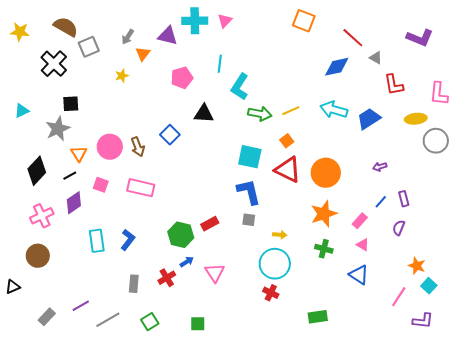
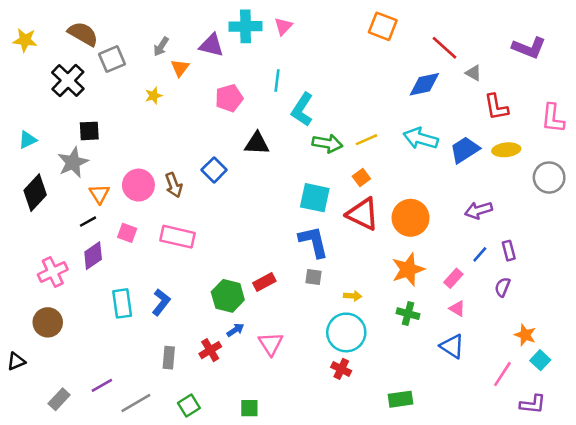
yellow ellipse: (416, 119) -> (506, 150), moved
purple arrow: (380, 167) -> (479, 210), size x1.5
black diamond: (37, 171) -> (35, 193), moved

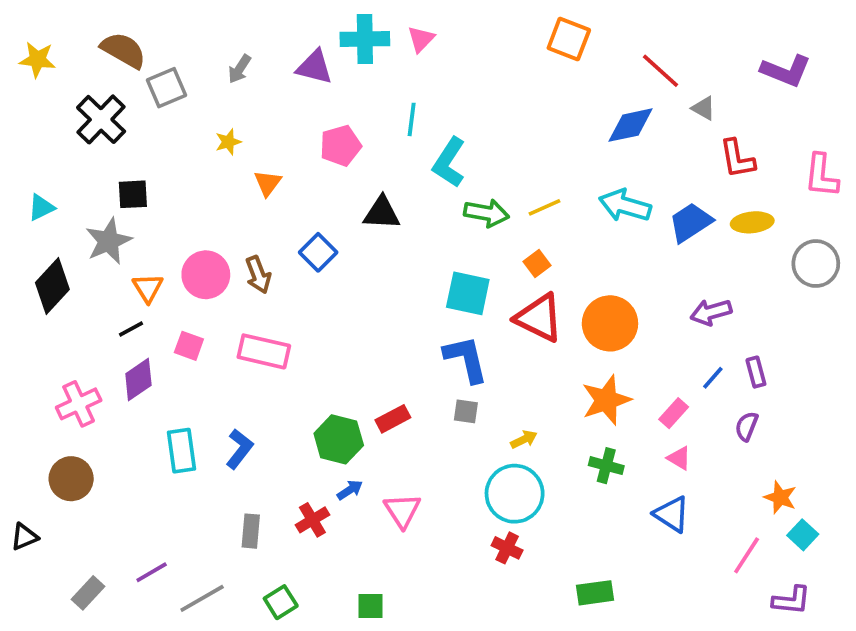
orange triangle: (180, 68) -> (268, 183), moved
yellow arrow: (353, 296) -> (524, 439), turned -30

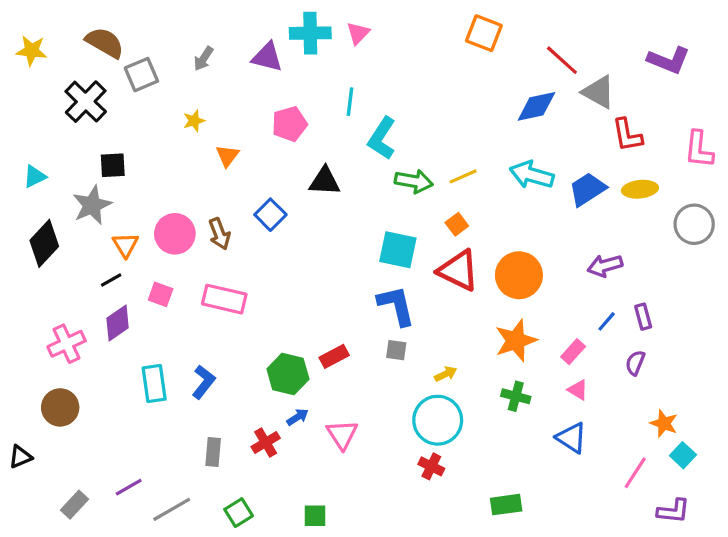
gray triangle: (704, 108) -> (599, 92), size x1.6

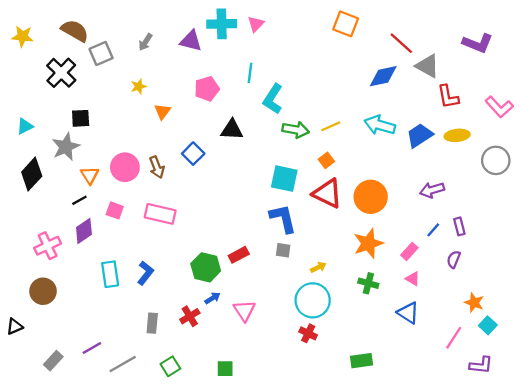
pink L-shape: (699, 149) -> (499, 107), turned -48

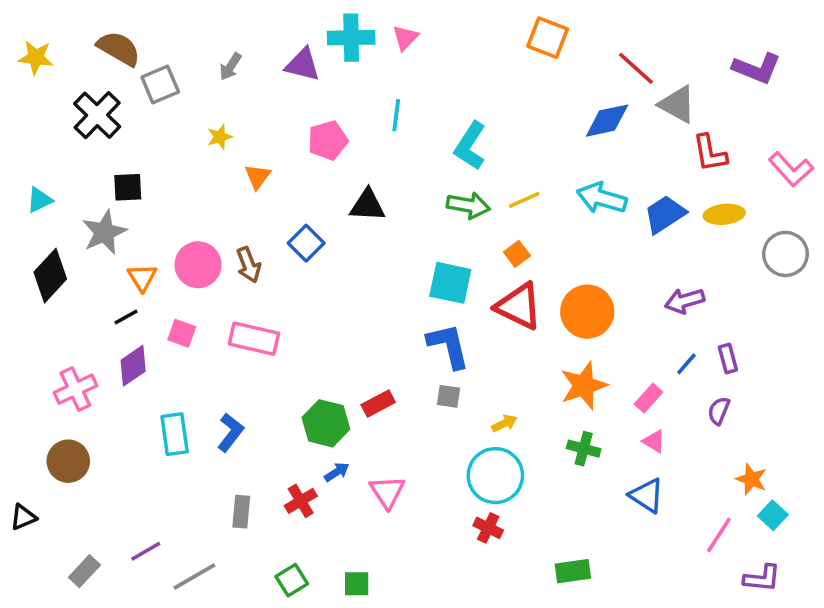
cyan L-shape: (273, 99) -> (470, 146), moved
green square: (170, 366) -> (292, 580), moved

